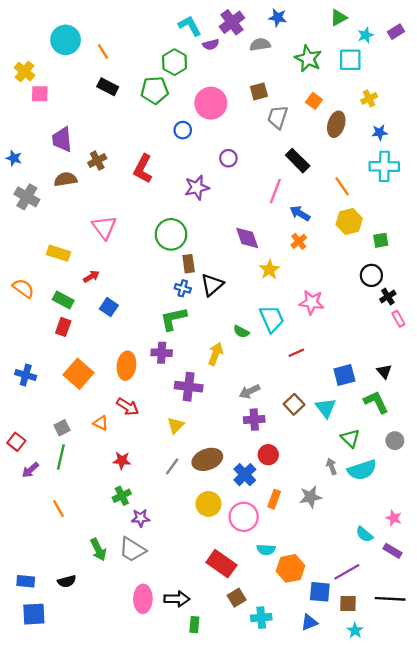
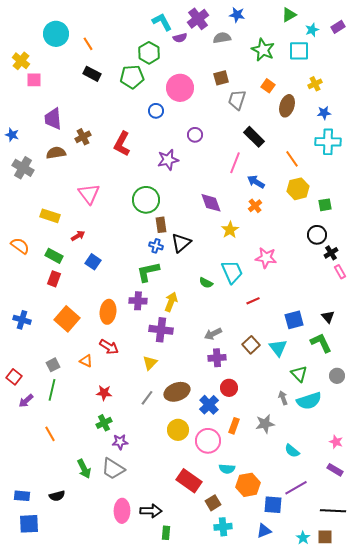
yellow arrow: (216, 354) -> (171, 302), moved
cyan semicircle: (364, 534) -> (292, 451), moved
brown square: (237, 598) -> (213, 503), moved
brown square: (348, 604) -> (325, 537), moved

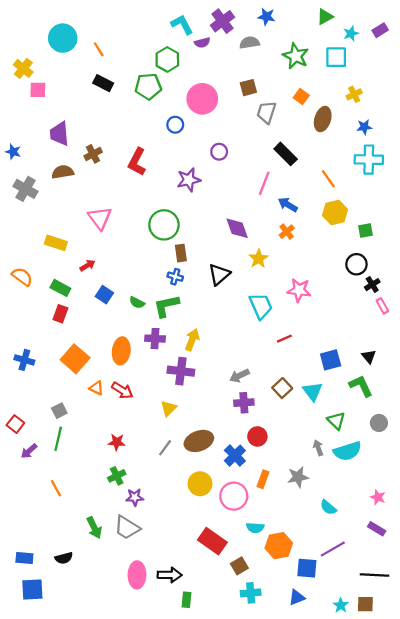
black triangle: (181, 243) -> (219, 274), moved
green semicircle: (206, 283) -> (137, 303), moved
orange triangle: (86, 361) -> (96, 388), moved

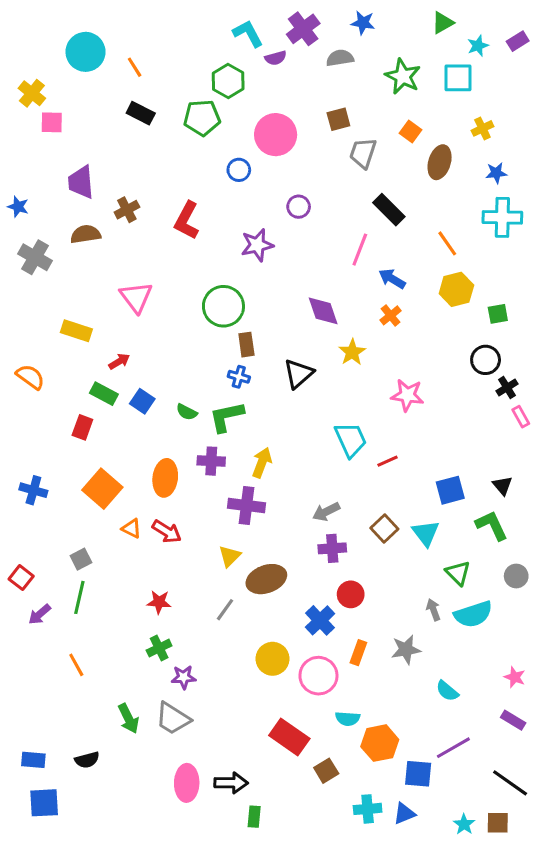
green rectangle: (60, 288) -> (104, 394), moved
cyan trapezoid: (261, 306) -> (351, 440), moved
brown ellipse: (199, 441) -> (266, 579), moved
black line: (374, 575) -> (510, 783), turned 32
cyan cross: (251, 593) -> (368, 809), moved

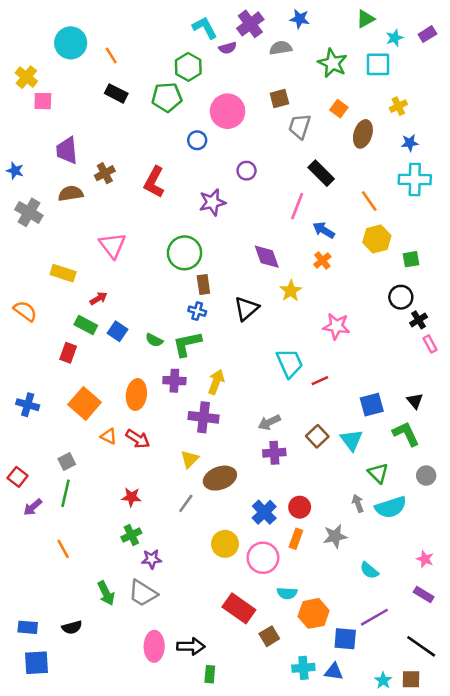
red circle: (351, 594) -> (300, 507), moved
blue triangle: (404, 814) -> (334, 672), turned 30

